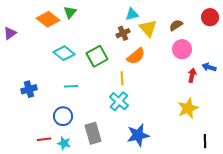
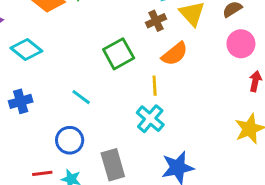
cyan diamond: (64, 53) -> (26, 50), moved
cyan line: (71, 86) -> (81, 97), turned 40

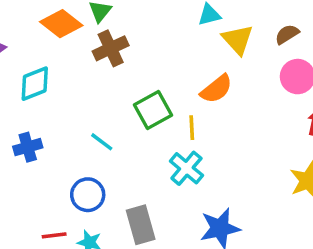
brown cross: (156, 21) -> (111, 48), moved, size x1.4
cyan diamond: (26, 50) -> (35, 84), turned -60
green square: (119, 54) -> (153, 110), moved

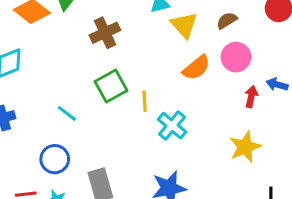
brown cross: (111, 48) -> (105, 33), moved
orange semicircle: (216, 89) -> (196, 68), moved
cyan cross: (186, 168) -> (172, 126), moved

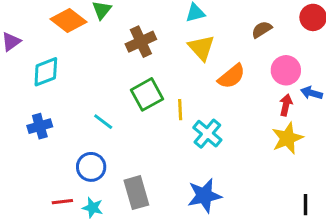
yellow triangle: (184, 25) -> (201, 48), moved
pink circle: (236, 57) -> (286, 70), moved
yellow star: (245, 147) -> (287, 138), moved

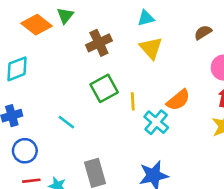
orange semicircle: (232, 76) -> (178, 100), moved
cyan line: (103, 122) -> (66, 122), moved
blue circle: (91, 167) -> (25, 151), moved

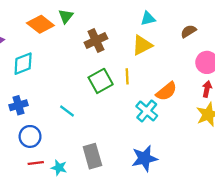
cyan triangle: (146, 18) -> (148, 18), moved
yellow triangle: (151, 48) -> (142, 45), turned 45
yellow line: (133, 101) -> (127, 76), moved

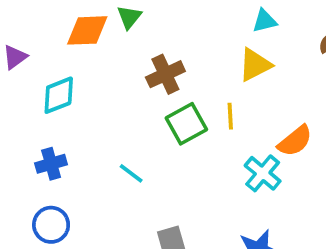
orange diamond: (40, 24) -> (87, 30), turned -40
brown cross: (96, 40) -> (165, 74), moved
blue circle: (30, 136) -> (51, 225), moved

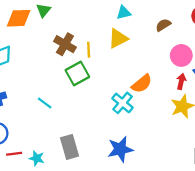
brown cross: (165, 74) -> (65, 44), turned -35
yellow line: (230, 116) -> (89, 50), moved

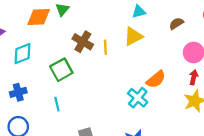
green square: (77, 74) -> (61, 70), moved
cyan line: (45, 103) -> (57, 104), moved, turned 40

